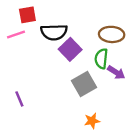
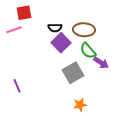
black semicircle: (54, 32) -> (55, 28), moved, size x0.6
brown ellipse: (112, 34) -> (84, 30), moved
green semicircle: (101, 59) -> (88, 51), turned -48

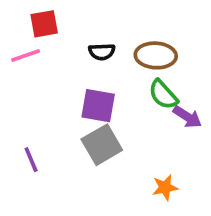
purple square: (61, 43) -> (98, 106), moved, turned -36
gray square: (73, 73) -> (102, 145), moved
orange star: (80, 105) -> (165, 187), moved

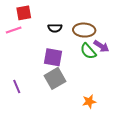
purple arrow: (187, 117) -> (101, 46), moved

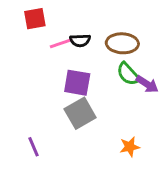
pink line: (14, 30) -> (61, 43), moved
purple arrow: (101, 46) -> (147, 84), moved
purple line: (17, 86) -> (33, 147), moved

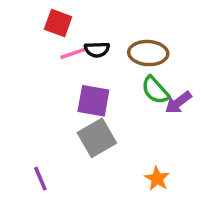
red square: (35, 19) -> (58, 23), moved, turned 30
purple arrow: (147, 84) -> (178, 103), turned 110
orange star: (130, 147) -> (157, 179), turned -30

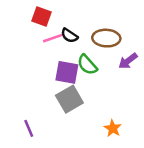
black semicircle: (97, 50) -> (69, 36), turned 36
green semicircle: (155, 90) -> (87, 65), moved
purple arrow: (178, 103) -> (128, 61), moved

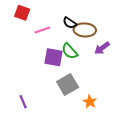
red square: (41, 16) -> (22, 13), moved
black semicircle: (69, 36) -> (70, 23), moved
gray square: (69, 99) -> (68, 85), moved

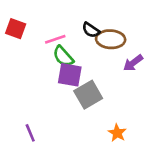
red square: (22, 13) -> (16, 29), moved
green semicircle: (70, 51) -> (63, 56), moved
gray square: (68, 85) -> (88, 95), moved

